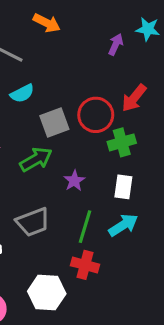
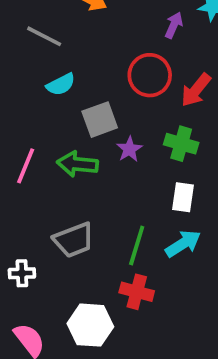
red circle: (96, 115) -> (150, 75), moved
green cross: (122, 142) -> (181, 144), turned 32
green arrow: (36, 159) -> (77, 164), turned -144
purple star: (74, 181) -> (129, 149), moved

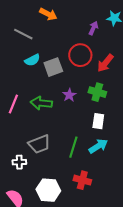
gray square: (100, 120) -> (53, 67), moved
white cross: (22, 273) -> (19, 162), moved
red cross: (137, 292) -> (82, 180), moved

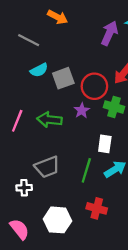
purple arrow: (93, 28) -> (109, 33), size x1.5
red circle: (80, 55) -> (94, 86), moved
white rectangle: (98, 121) -> (105, 144), moved

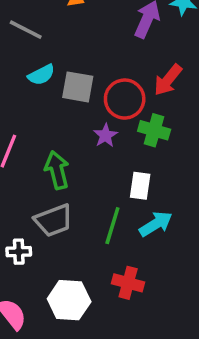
gray square: (63, 78) -> (78, 87), turned 30
green arrow: (49, 120) -> (57, 170), moved, turned 70

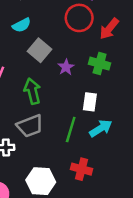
gray square: (78, 87) -> (40, 50), moved, turned 30
red circle: (125, 99) -> (79, 18), moved

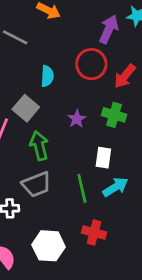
cyan semicircle: (22, 25) -> (47, 76), moved, turned -60
gray square: (40, 50) -> (26, 108), moved
green line: (71, 129) -> (82, 188), turned -30

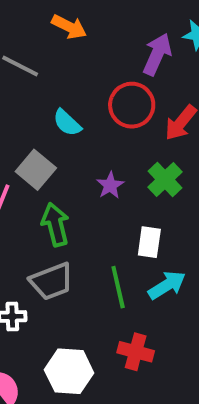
cyan semicircle: (47, 76) -> (67, 123), turned 130
green cross: (114, 115) -> (165, 179), turned 30

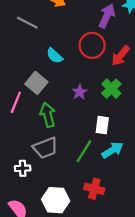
green line: (118, 287) -> (84, 151), turned 45

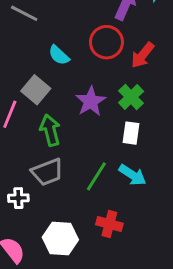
purple star: (80, 92) -> (91, 101), size x1.5
white rectangle: (102, 125) -> (131, 133), moved
cyan arrow: (113, 150) -> (132, 175), turned 65

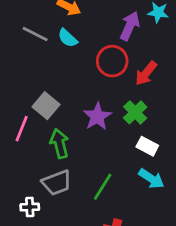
cyan semicircle: (59, 55) -> (68, 38), moved
white rectangle: (131, 133) -> (147, 146), moved, turned -70
cyan arrow: (132, 175) -> (151, 179), moved

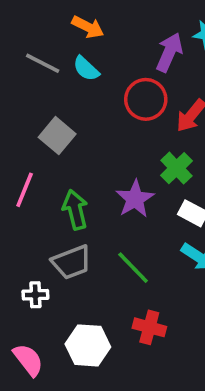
gray square: (46, 106) -> (57, 136), moved
purple star: (97, 116) -> (135, 199), moved
green line: (103, 187) -> (133, 268), turned -76

